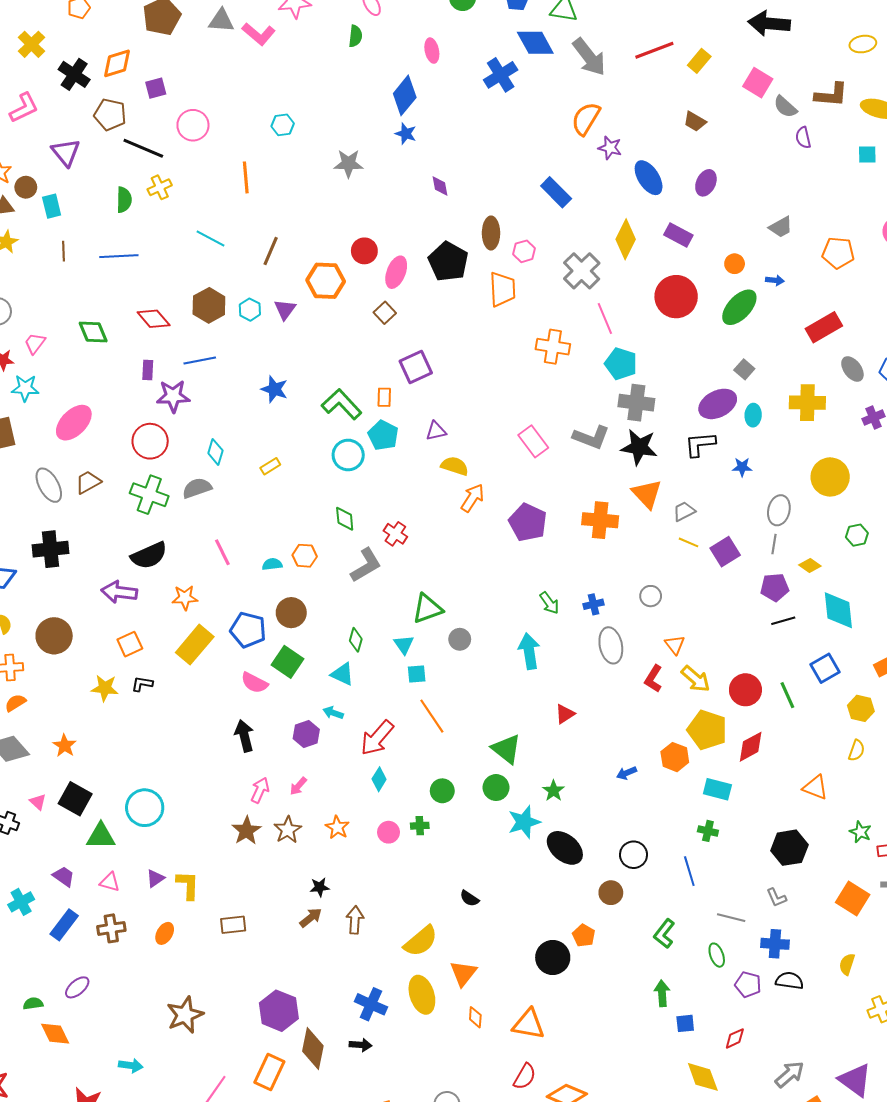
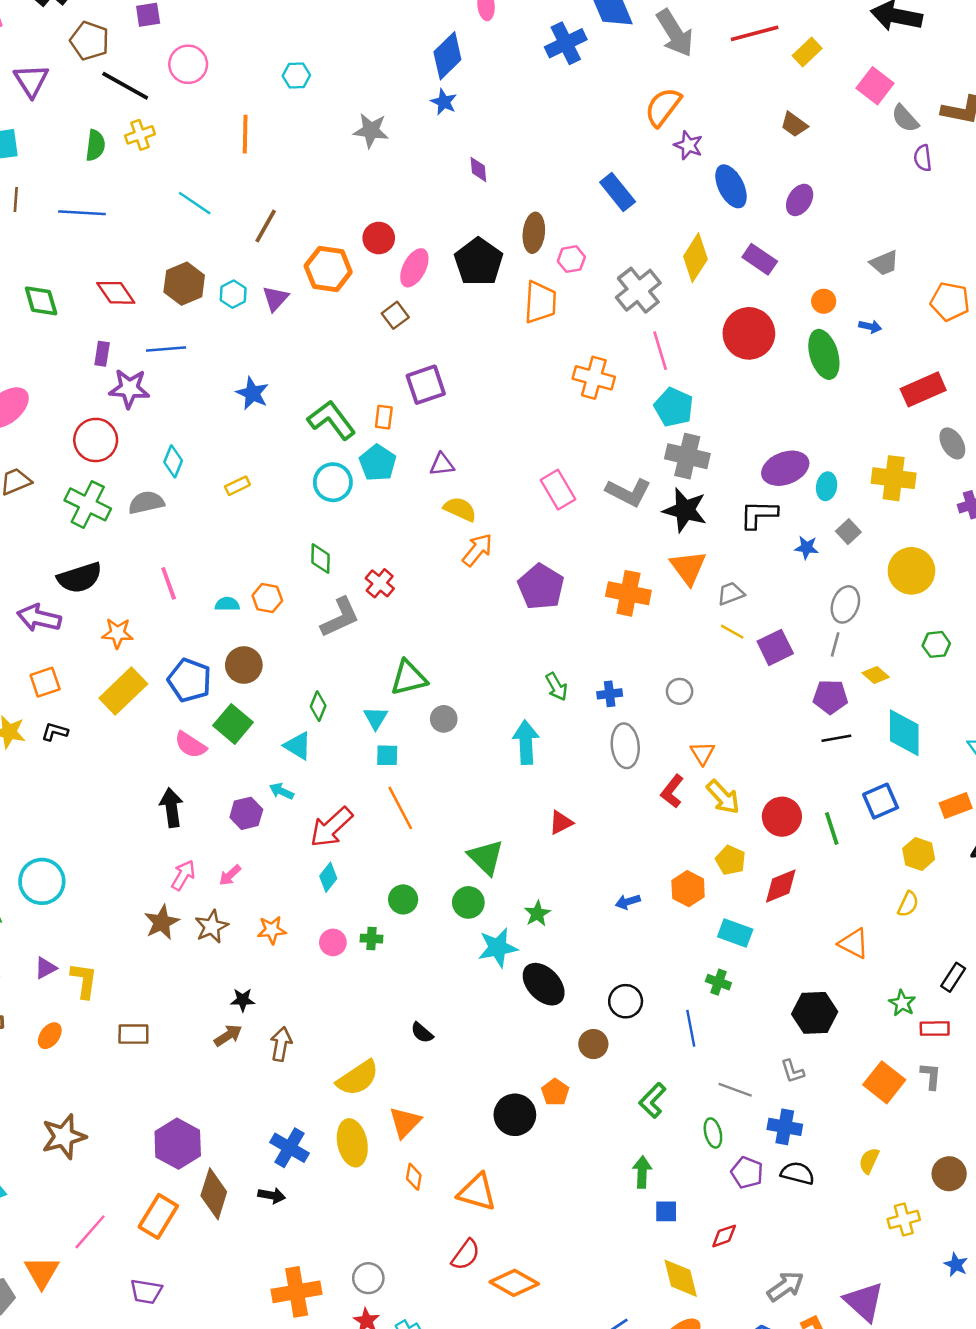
green ellipse: (739, 307) -> (824, 354), turned -66
gray square: (744, 369) -> (848, 532), moved
yellow pentagon: (707, 730) -> (731, 860), size x0.6
orange star: (337, 827) -> (272, 930), turned 30

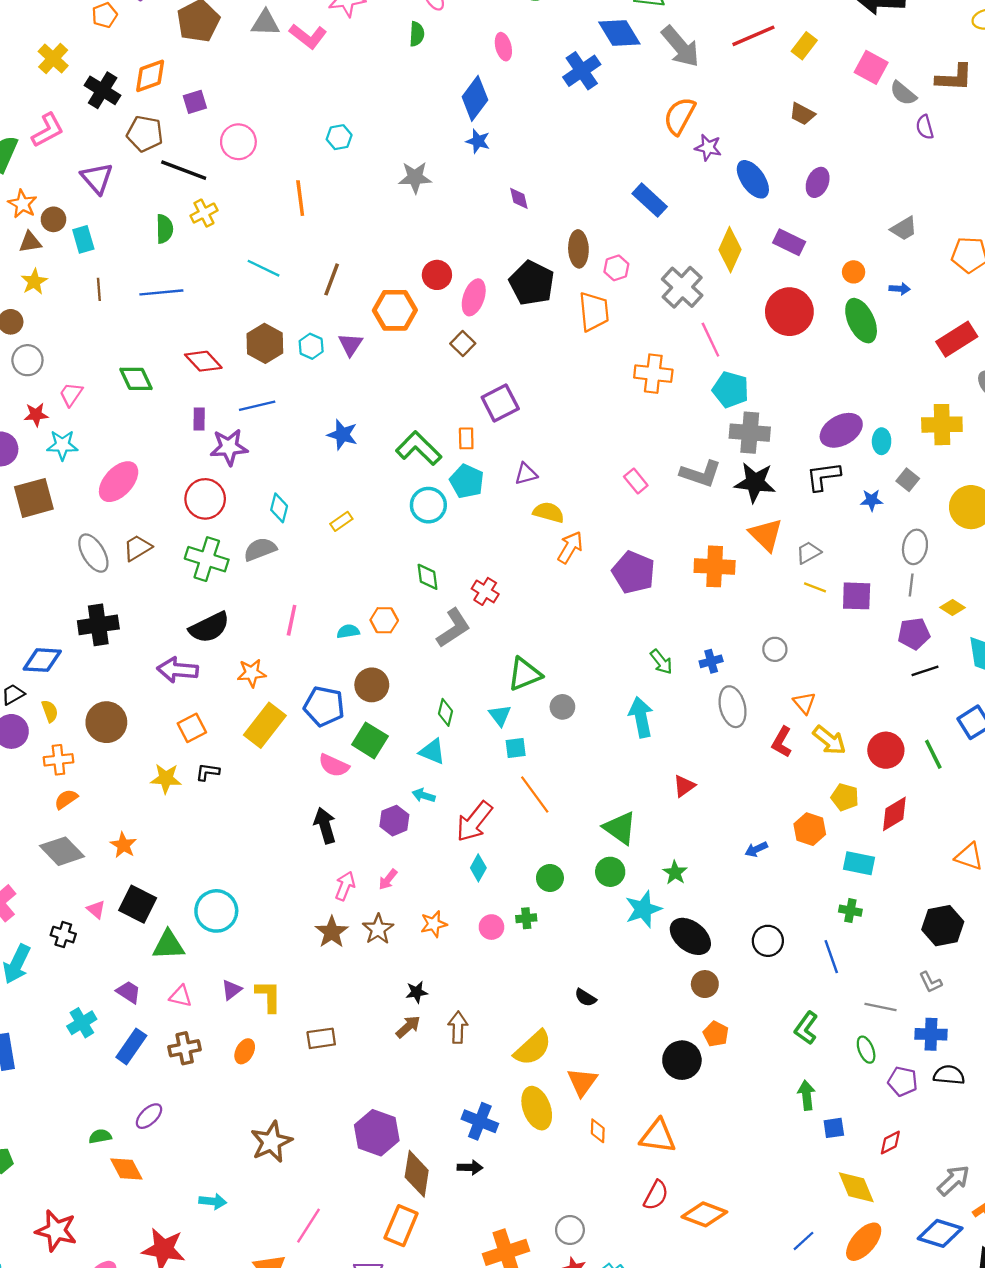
pink rectangle: (558, 490) -> (636, 481), size x0.7
pink line: (169, 583) -> (292, 620), turned 40
purple square: (775, 647) -> (857, 596), turned 36
brown circle: (593, 1044) -> (705, 984), moved
orange rectangle: (158, 1216) -> (401, 1226), moved

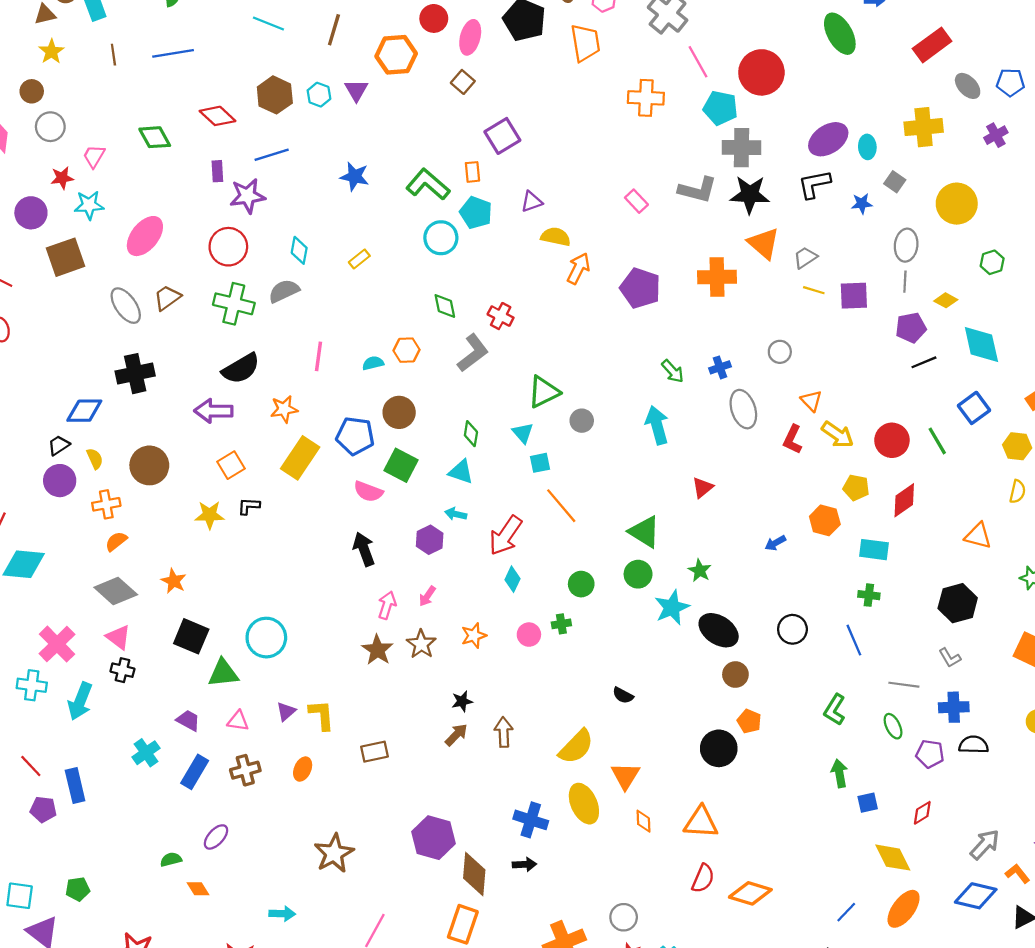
red circle: (789, 312) -> (761, 72), moved
pink triangle: (96, 909) -> (118, 637), moved, size x1.4
orange diamond: (126, 1169) -> (198, 889), size x0.7

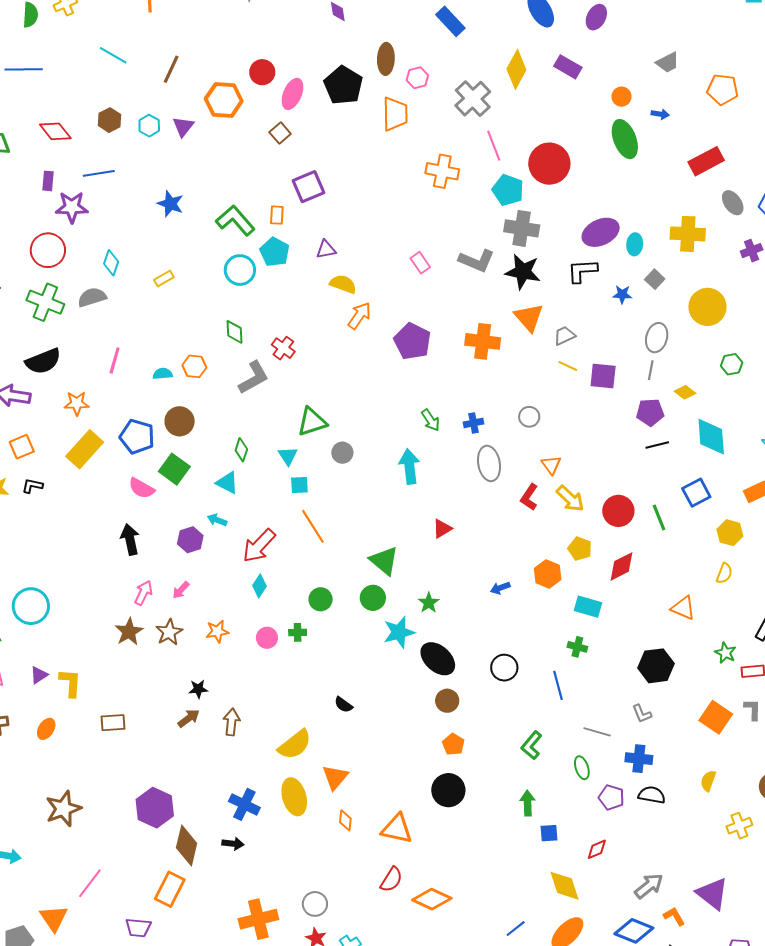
brown hexagon: (275, 95) -> (110, 120), size x0.7
black circle: (719, 748) -> (448, 790), moved

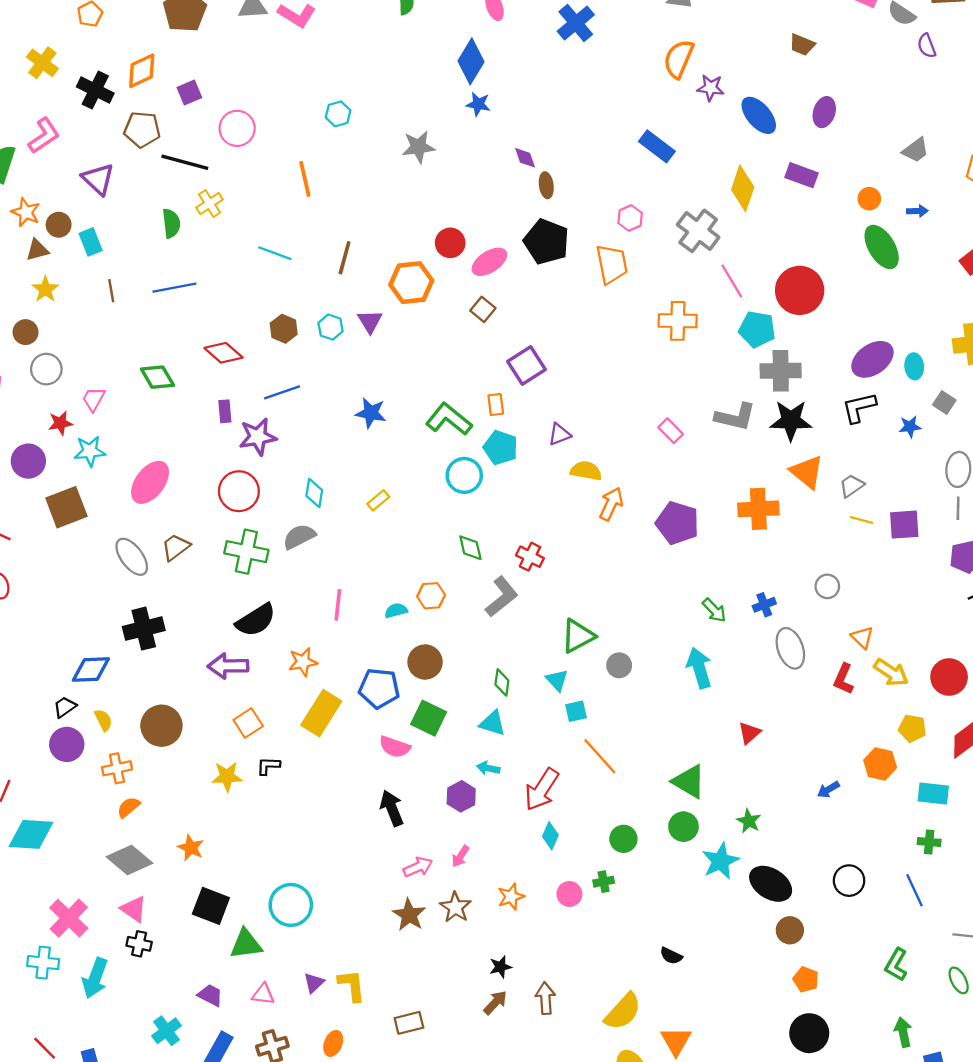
brown ellipse: (386, 59) -> (546, 185), moved, size x0.7
pink ellipse: (292, 94) -> (489, 262), turned 44
pink arrow: (143, 593) -> (418, 867), turned 50

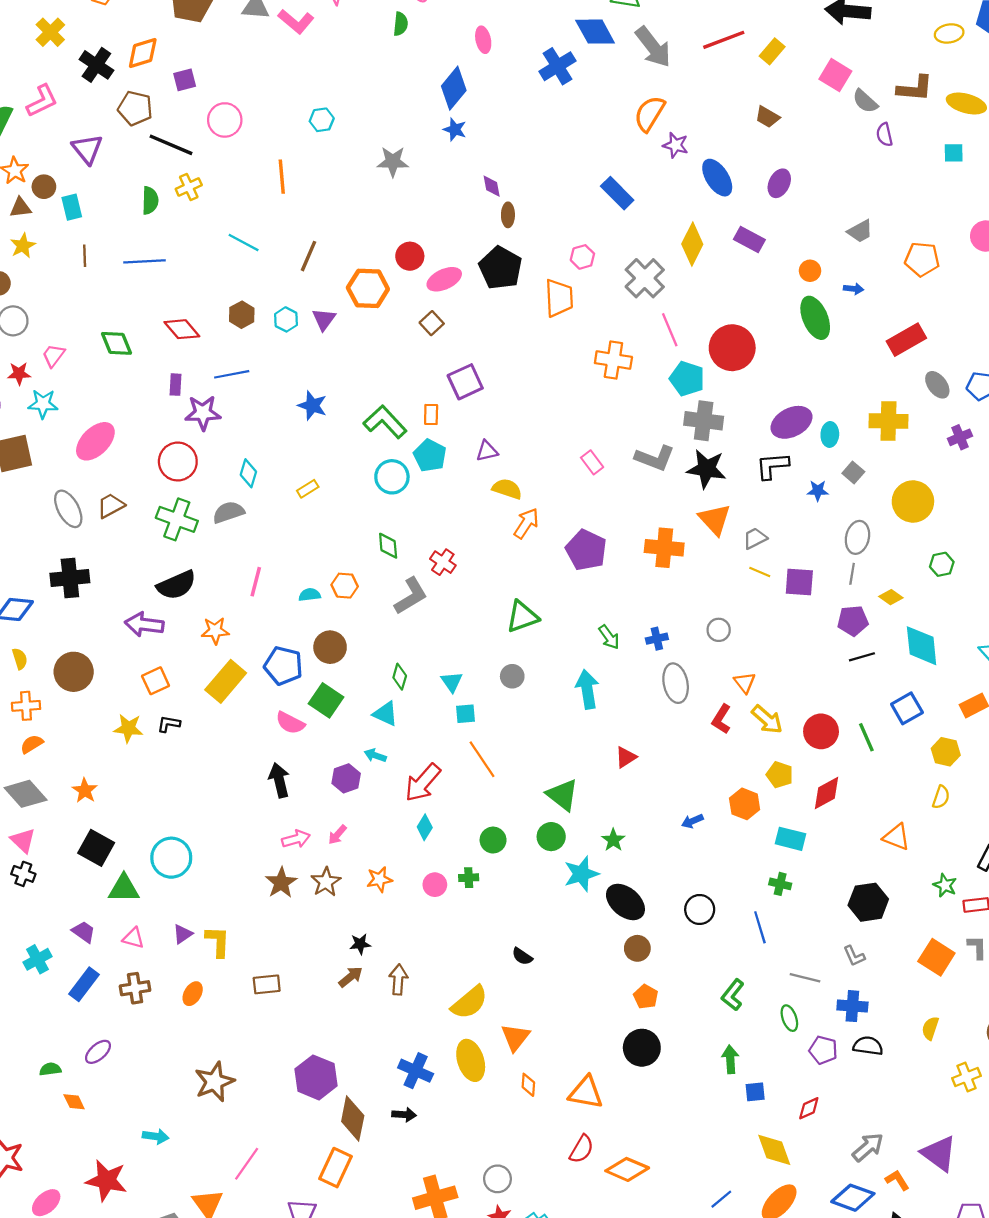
green triangle: (578, 636) -> (522, 617), moved

